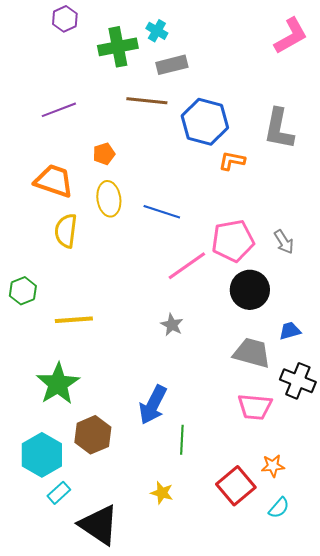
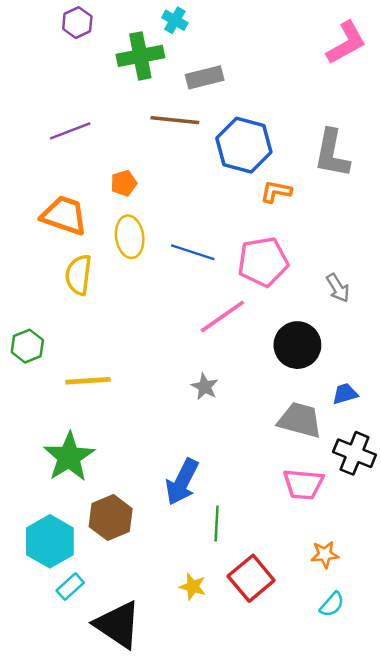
cyan cross: (157, 31) -> (175, 20), moved
pink pentagon: (233, 241) -> (263, 262), moved
red square: (236, 486) -> (251, 578), moved

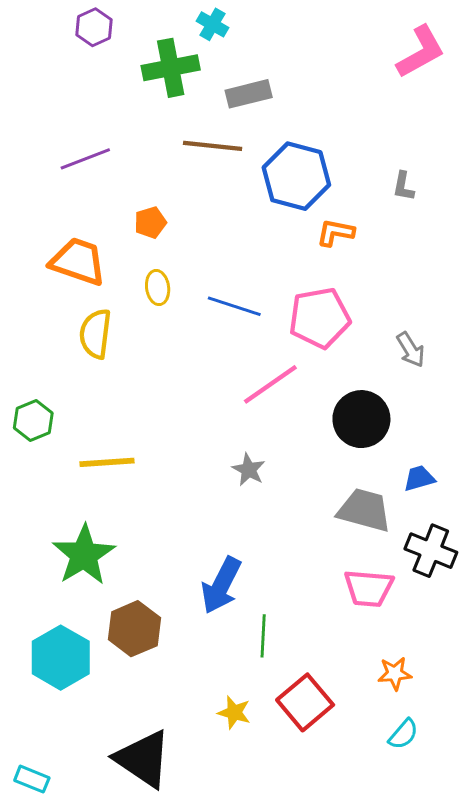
gray L-shape: (332, 153) -> (403, 186), size x0.5
yellow ellipse: (130, 237) -> (158, 288), size x0.7
cyan rectangle: (70, 587) -> (32, 779), moved, turned 64

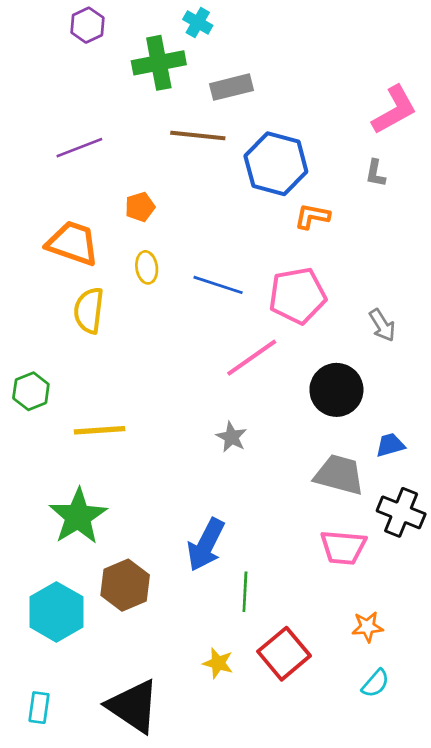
pink L-shape: (421, 52) -> (394, 110), moved
cyan rectangle: (32, 779) -> (39, 708), moved, turned 76

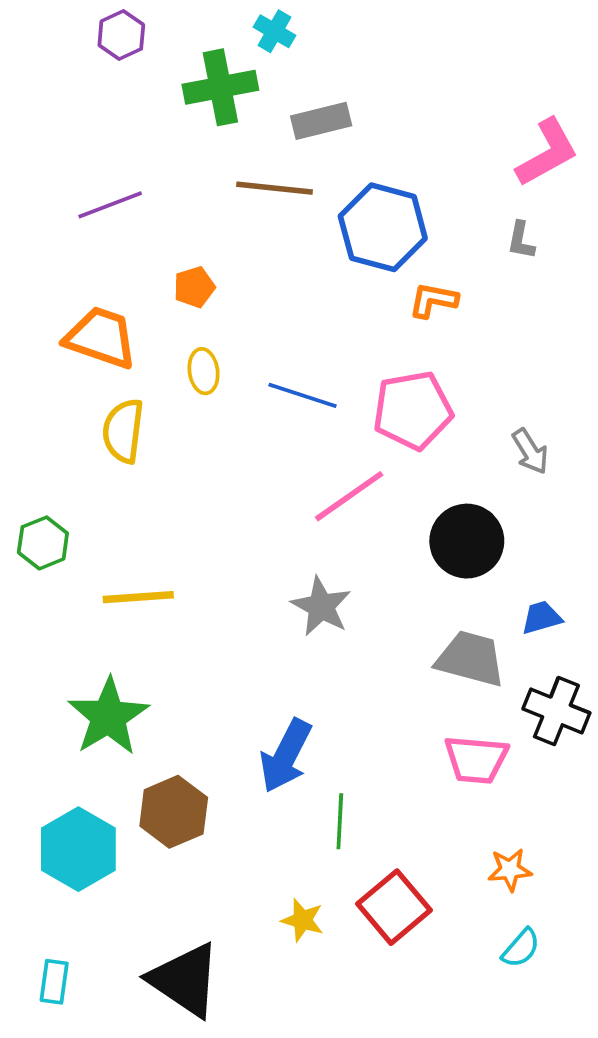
gray star: (231, 437) -> (321, 606), size x1.4

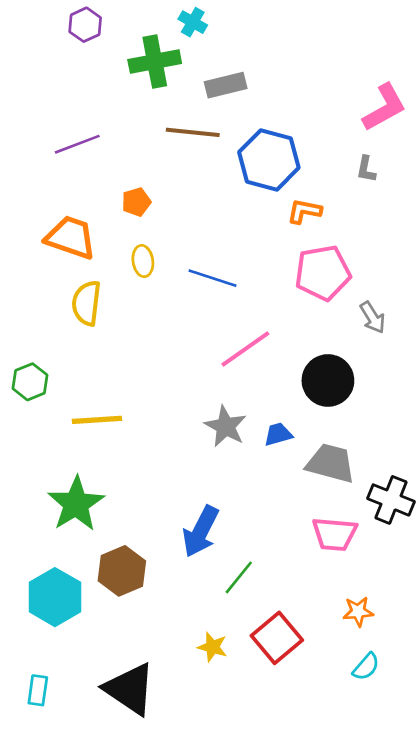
pink pentagon: (413, 410) -> (323, 273), moved
blue trapezoid: (542, 618) -> (278, 434), moved
green line: (340, 821) -> (239, 577), turned 36

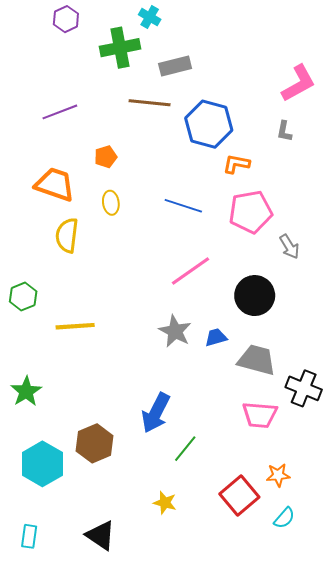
blue line: (212, 278) -> (183, 206), moved
green star: (76, 504) -> (26, 391), moved, size x0.7
red square: (277, 638) -> (239, 495), moved
black triangle: (130, 689) -> (101, 535), size x0.7

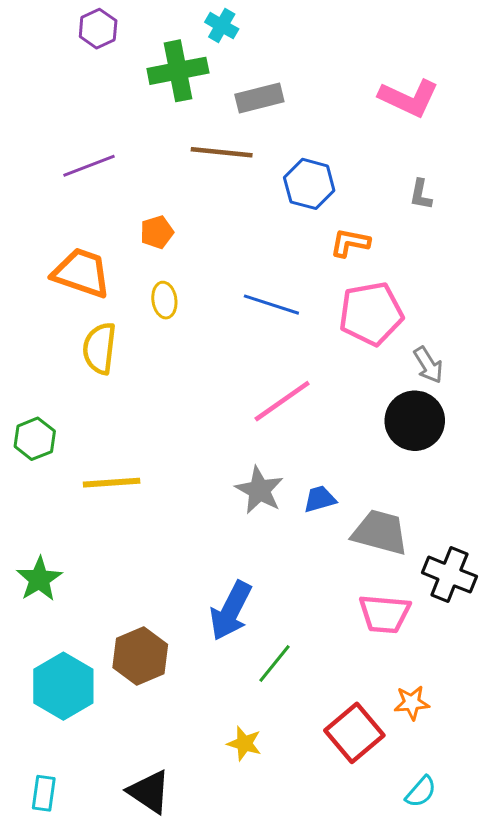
pink L-shape: (299, 83) -> (409, 98), moved, turned 54
blue hexagon: (209, 124) -> (309, 184), size x0.7
black circle: (255, 296) -> (415, 421), moved
cyan semicircle: (284, 518) -> (421, 792), moved

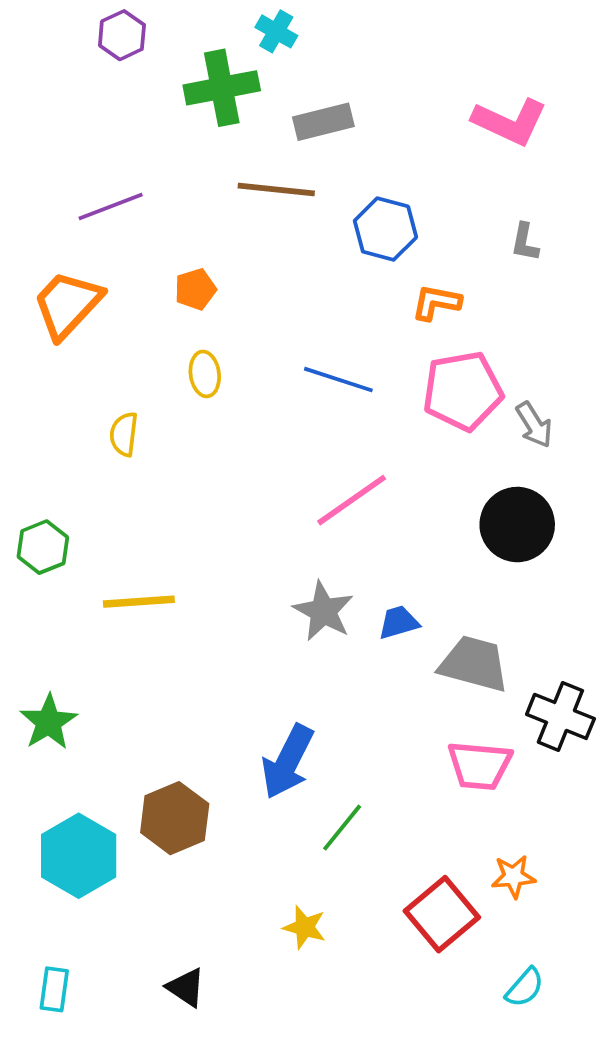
orange trapezoid: (81, 273) -> (67, 304), moved, turned -66
yellow semicircle: (100, 348) -> (124, 434), size x0.7
gray arrow: (428, 365) -> (534, 425), moved
black triangle: (149, 792) -> (186, 988), size x0.7

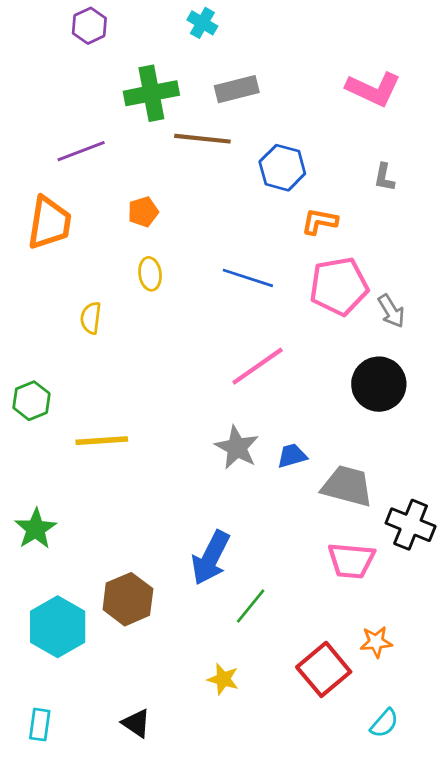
green cross: (222, 88) -> (151, 93), moved
orange trapezoid: (67, 304) -> (49, 223), turned 146

